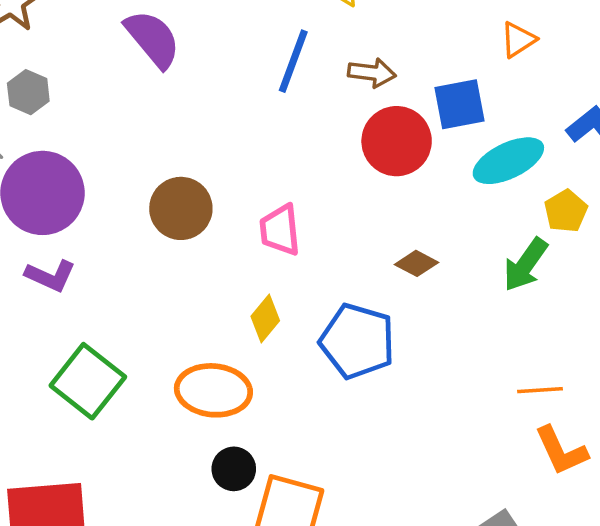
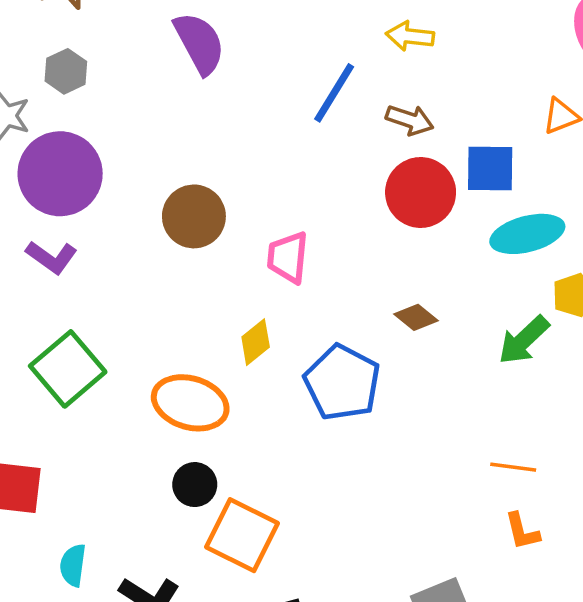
orange L-shape: (561, 451) -> (522, 531), size x0.7

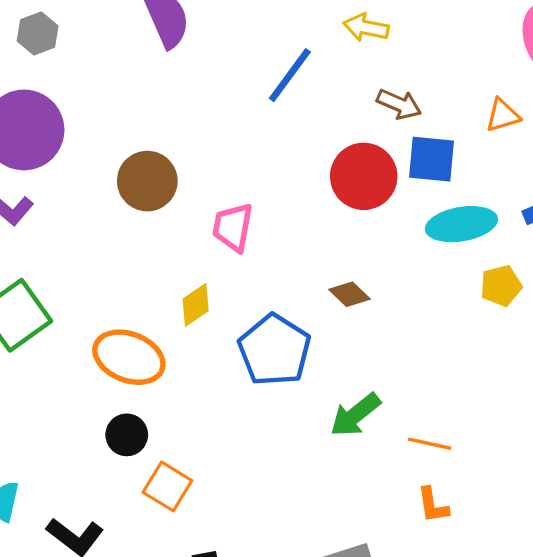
brown arrow: (410, 120) -> (399, 104), moved
green arrow: (524, 340) -> (355, 415), moved
orange square: (242, 535) -> (167, 486), size x0.7

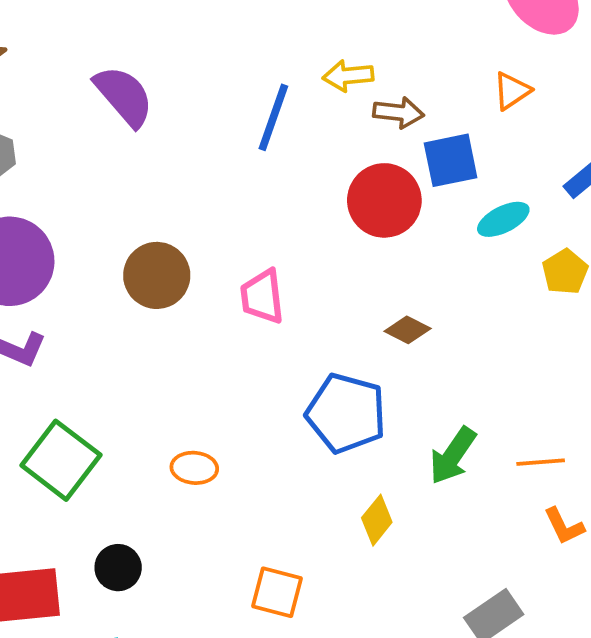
yellow arrow: (366, 28) -> (348, 76), moved
cyan ellipse: (461, 224) -> (503, 219), size x0.7
yellow diamond: (196, 305) -> (377, 520), moved
orange ellipse: (129, 357) -> (194, 468), size x0.6
black circle: (127, 435) -> (118, 568), moved

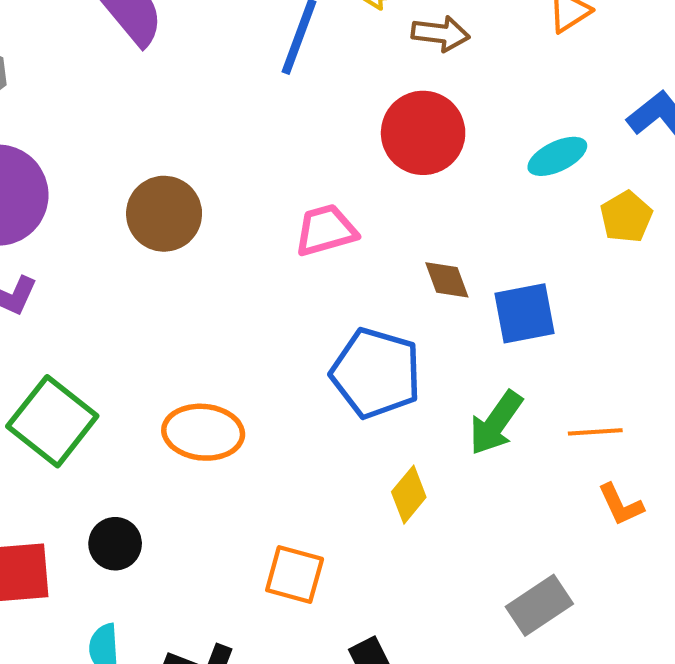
blue square: (451, 160) -> (525, 313), moved
pink trapezoid: (262, 297) -> (326, 230), moved, turned 80
brown diamond: (408, 330) -> (447, 280), turned 42
orange ellipse: (194, 468) -> (203, 432), size x1.5

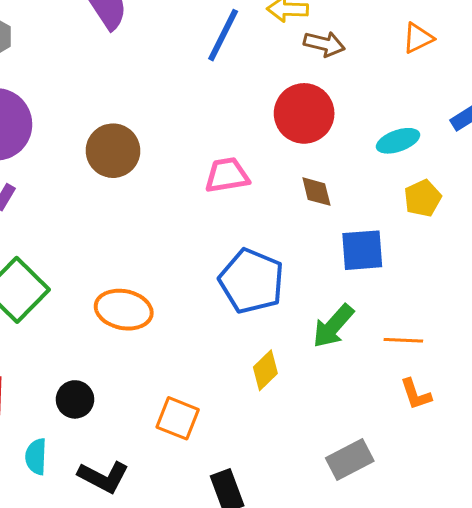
yellow pentagon: (626, 217) -> (423, 198), moved
brown diamond: (447, 280) -> (316, 192), moved
black circle: (115, 544) -> (75, 399), moved

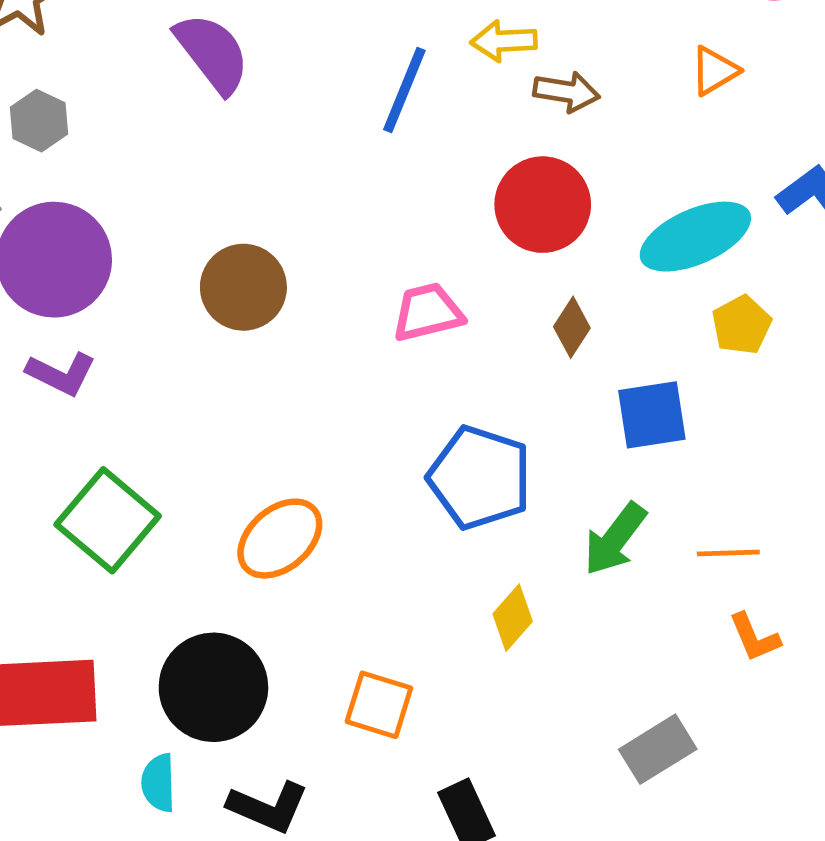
cyan ellipse: (398, 141) -> (695, 237), size x1.6
brown diamond: (316, 192) -> (572, 327), turned 51
orange ellipse: (124, 310) -> (280, 539), turned -48
black circle: (75, 399) -> (213, 687), size x1.8

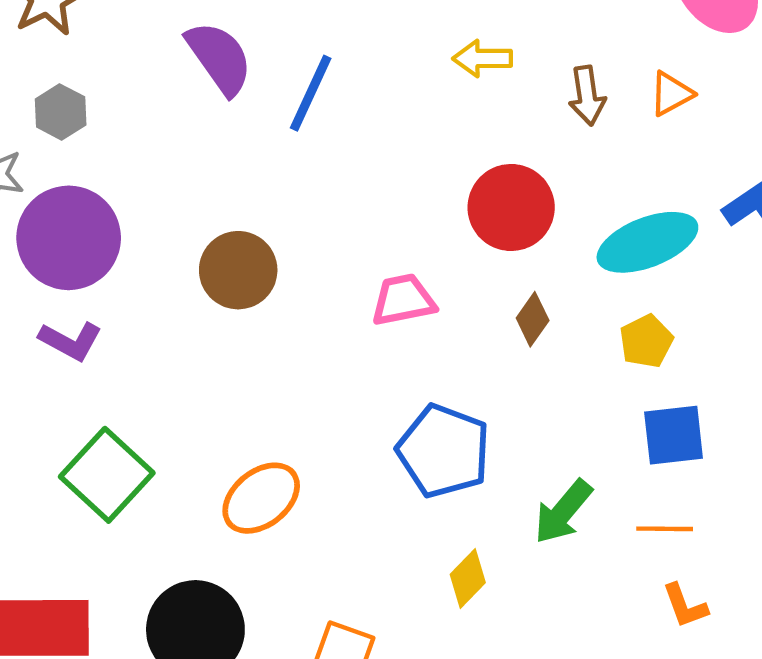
blue line: (404, 90) -> (311, 93), moved
brown arrow: (566, 92) -> (587, 96), moved, turned 70
yellow pentagon: (742, 325) -> (646, 341), moved
blue square: (652, 415) -> (674, 435), moved

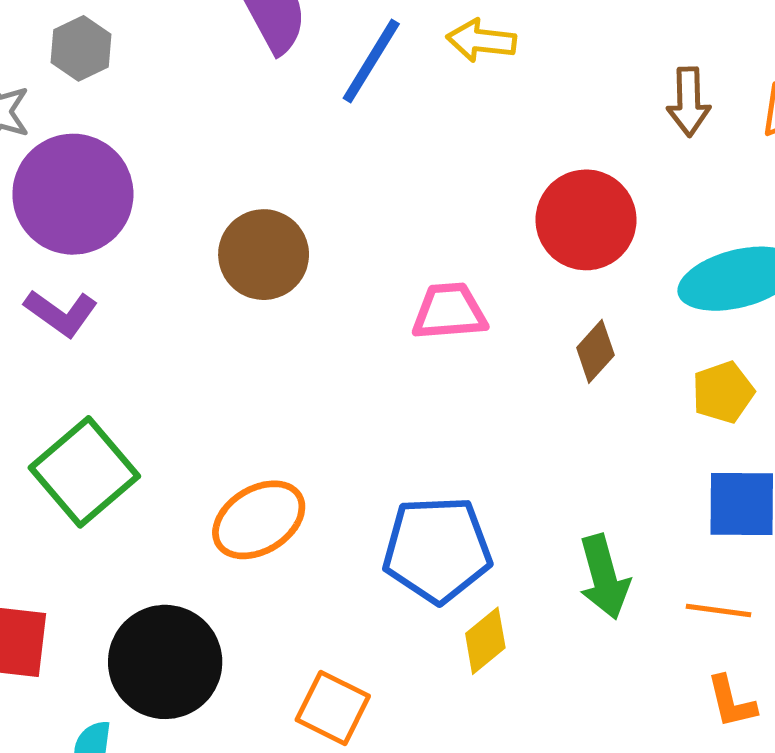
yellow arrow: (482, 58) -> (481, 41), moved
blue pentagon: (444, 451) -> (437, 549), moved, turned -30
green arrow: (563, 512) -> (604, 577), turned -62

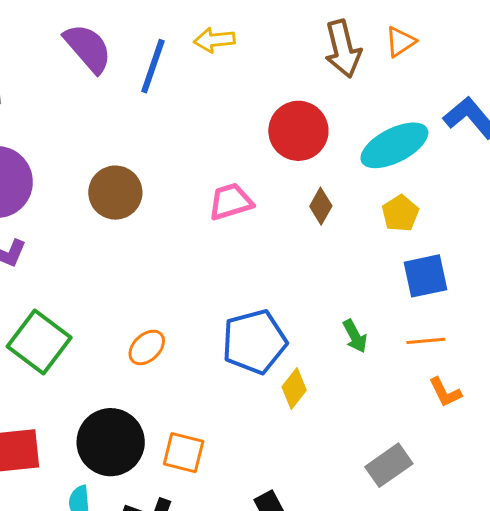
brown arrow: (689, 102) -> (343, 49), size x1.4
orange ellipse: (259, 520) -> (147, 347), size x0.7
green arrow: (604, 577) -> (355, 336), size x0.7
orange square: (333, 708) -> (184, 453), moved

